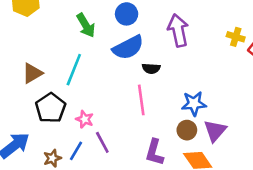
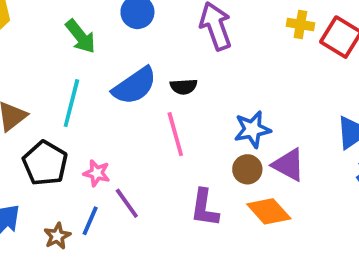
blue semicircle: (128, 48) -> (135, 86), moved
purple triangle: (215, 131) -> (289, 165), turned -35

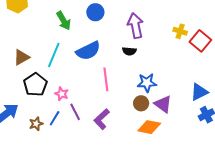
black semicircle: (184, 87) -> (129, 51), moved
purple L-shape: (204, 208) -> (102, 119), moved, turned 30
orange diamond: (269, 211) -> (149, 127), turned -45

